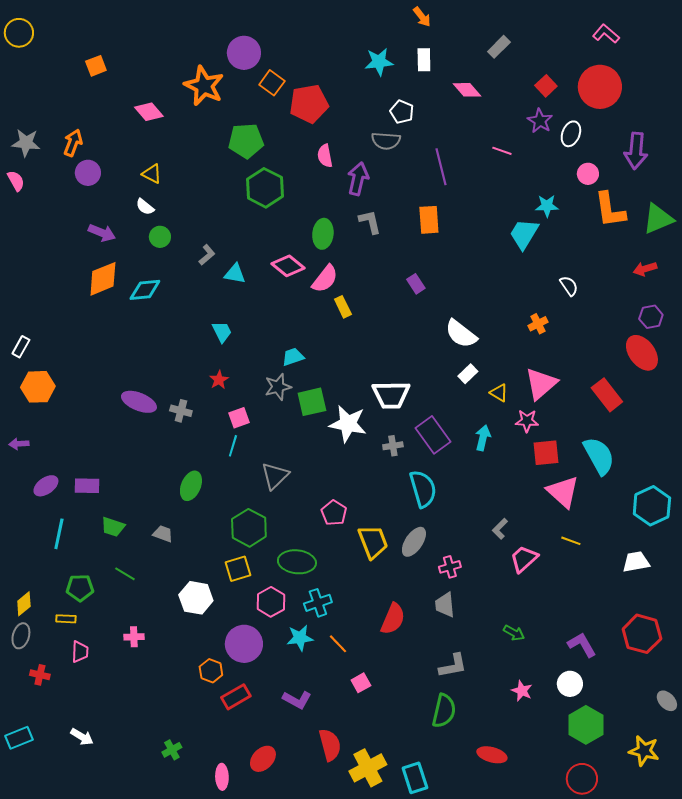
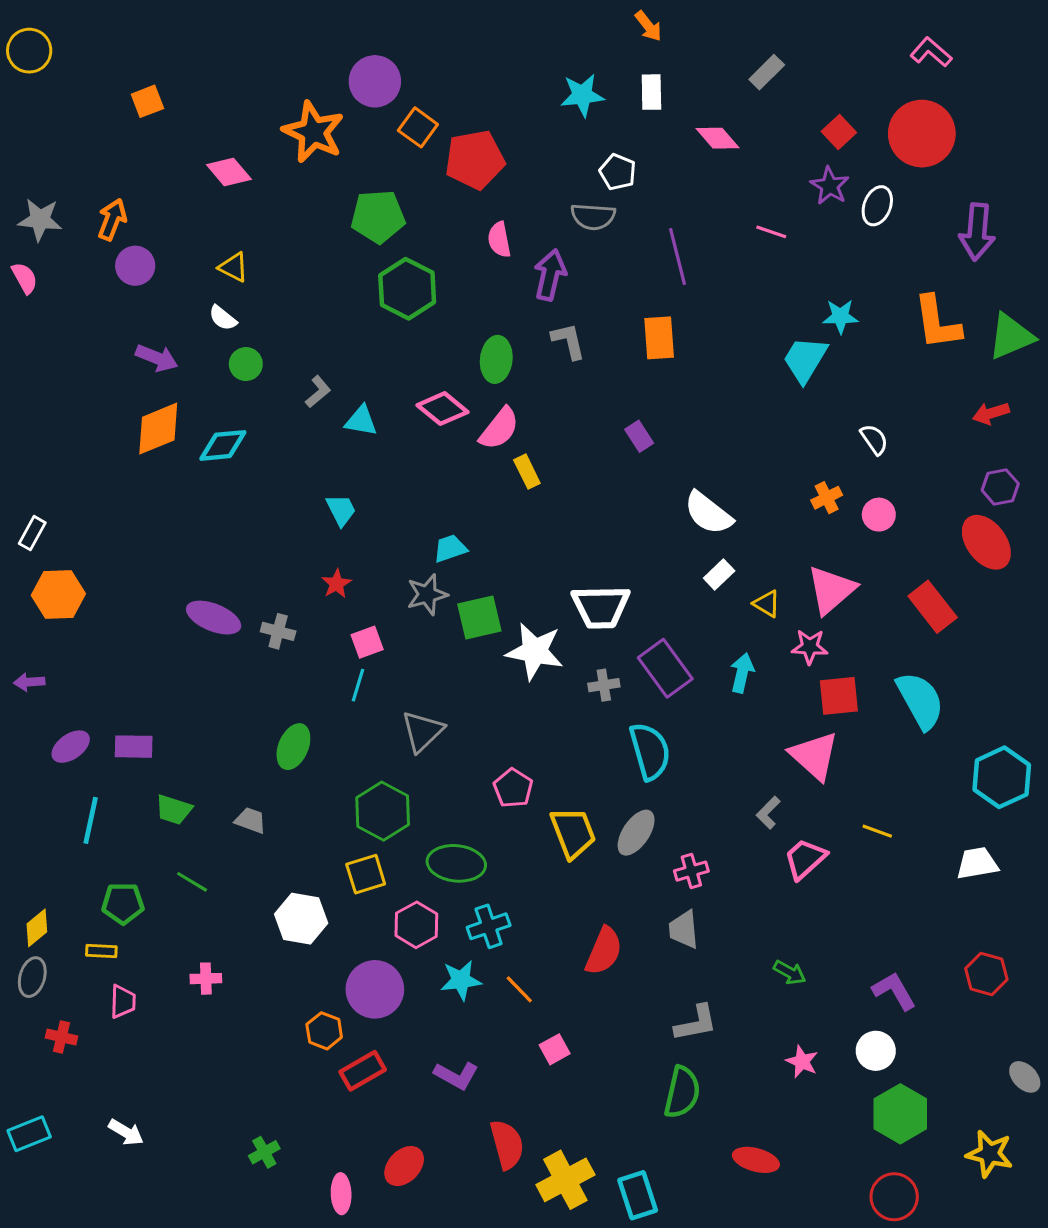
pink circle: (588, 174) -> (879, 515), moved
pink triangle: (563, 492) -> (814, 756), moved
red hexagon: (642, 634) -> (986, 974), size x0.7

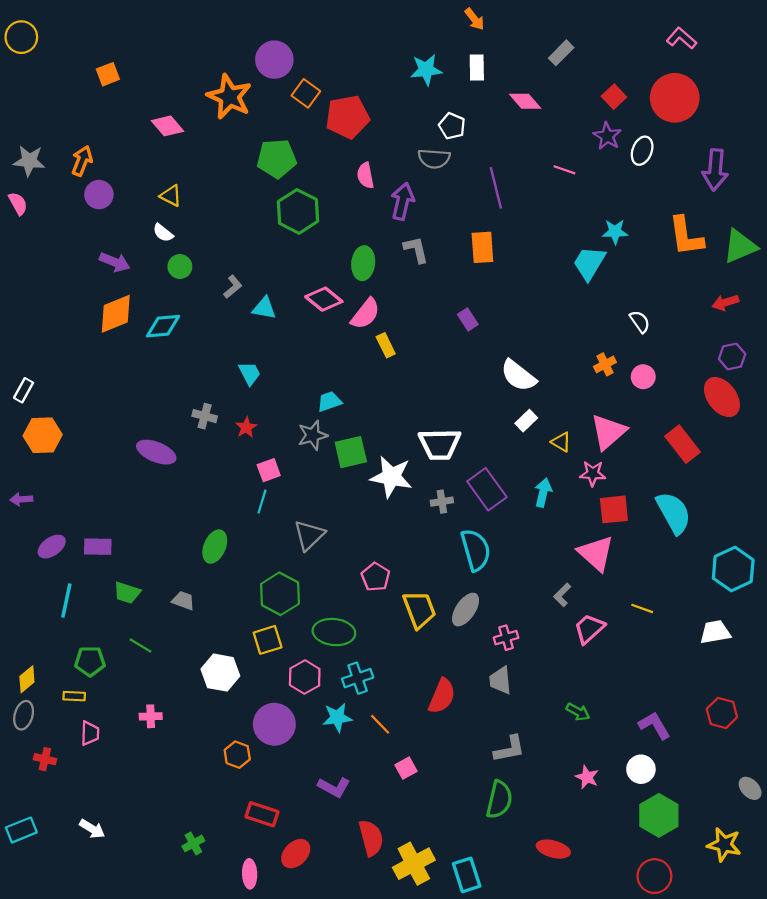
gray cross: (278, 631) -> (205, 416), moved
red rectangle: (363, 1071) -> (262, 814), moved, turned 48

